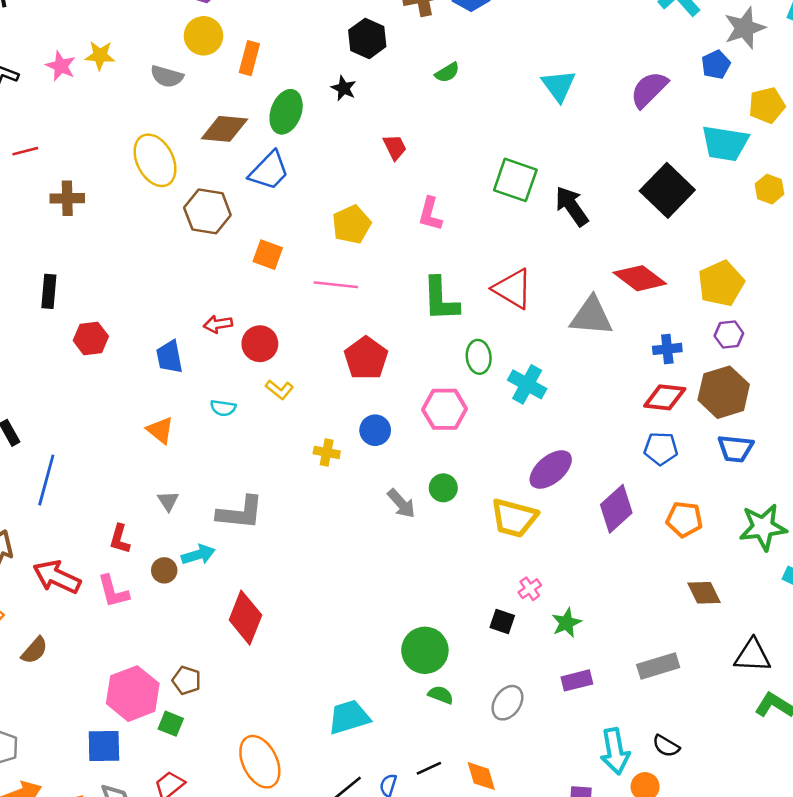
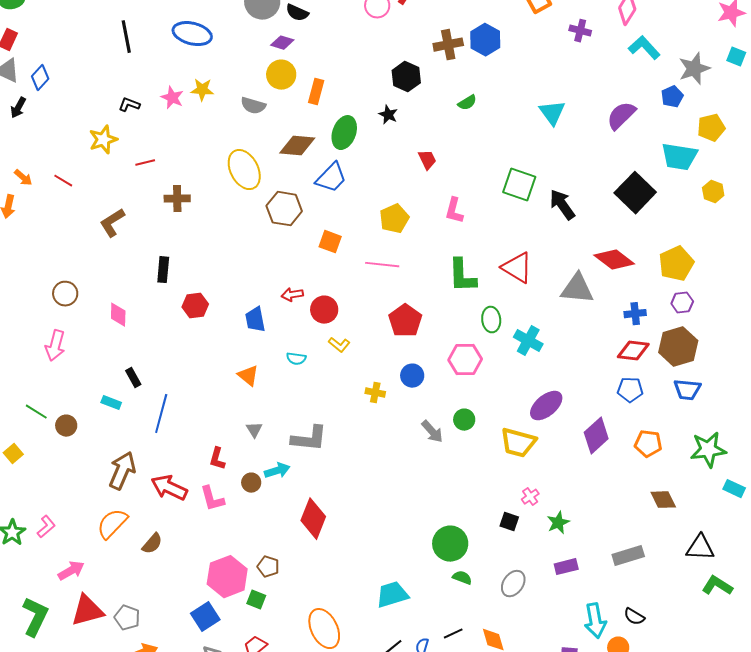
blue square: (104, 746) -> (205, 617), turned -32

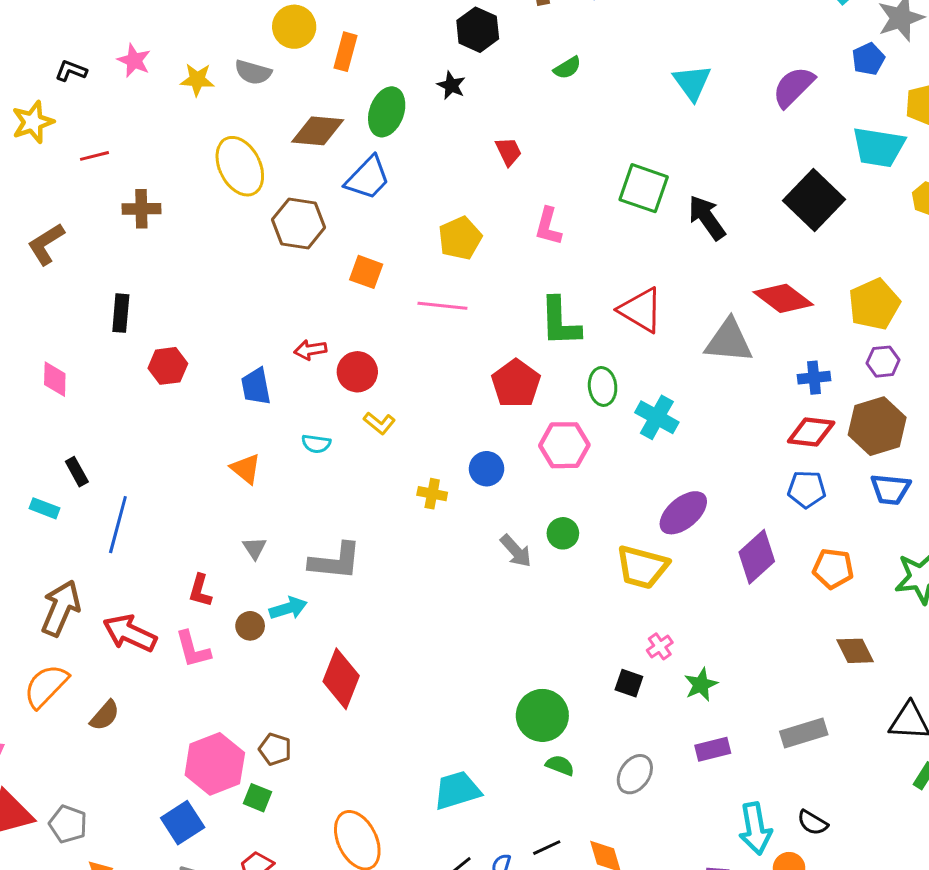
yellow star: (202, 90) -> (197, 80), moved
red pentagon: (405, 321) -> (516, 384), moved

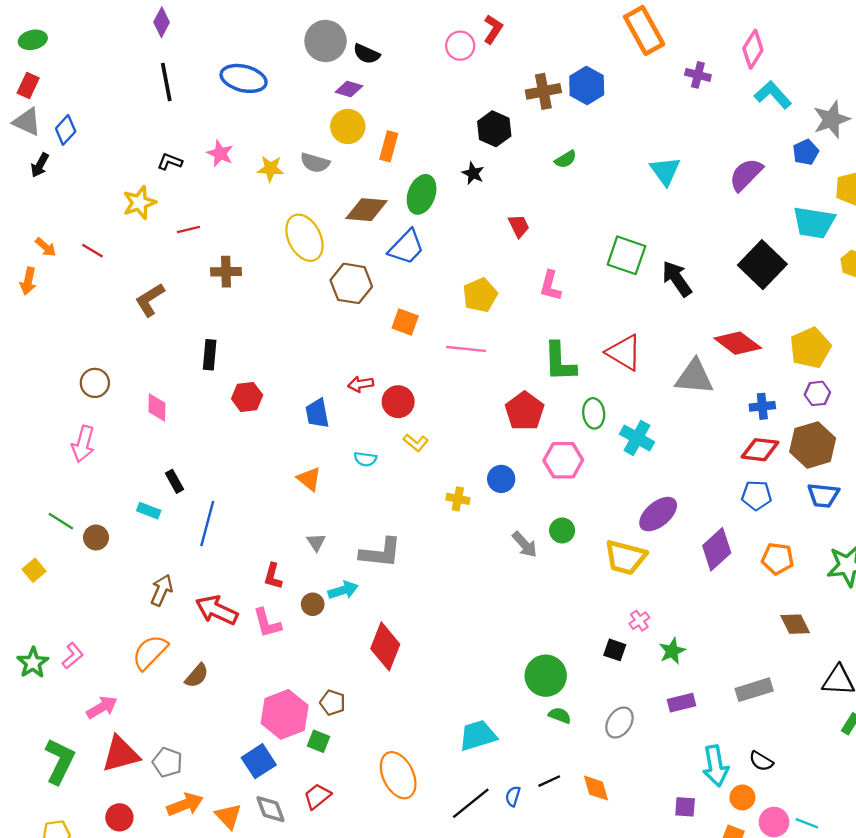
brown arrow: (61, 608) -> (162, 590), size x0.7

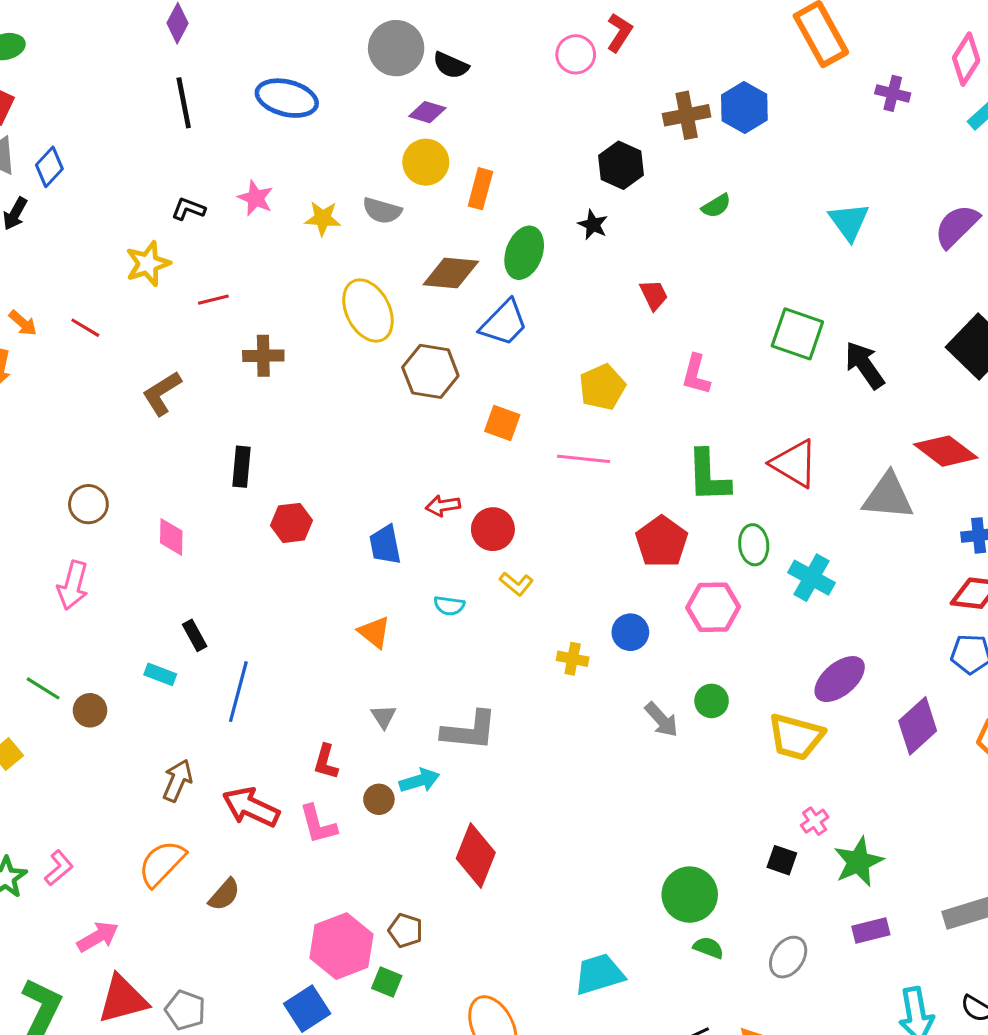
green star: (672, 651) -> (858, 862), size x1.4

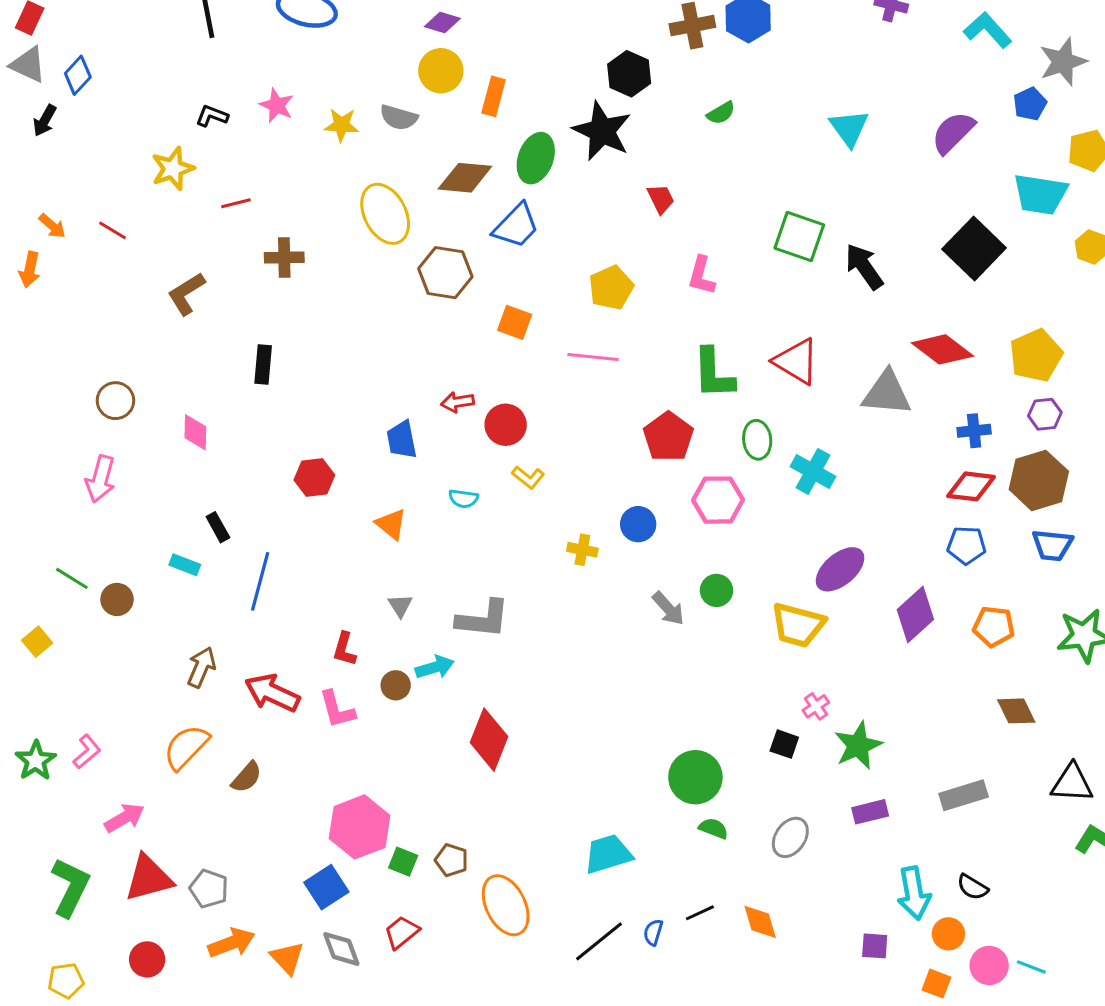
black star: (593, 225) -> (602, 131), size x2.0
red hexagon: (291, 523) -> (314, 477), moved
brown pentagon: (405, 930) -> (451, 860), moved

